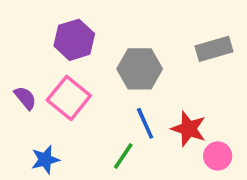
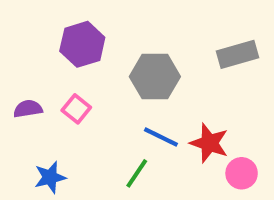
purple semicircle: (25, 98) -> (28, 109), turned -60
pink square: (69, 98) -> (76, 109), size x0.6
blue line: (145, 123) -> (161, 137), turned -40

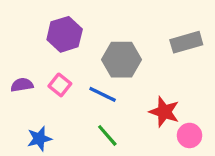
blue line: (161, 137) -> (103, 94), moved
green line: (137, 173) -> (107, 135), turned -75

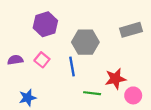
blue line: (103, 94) -> (72, 67), turned 54
red star: (164, 112) -> (115, 79), turned -30
green line: (107, 135) -> (92, 93), moved, turned -42

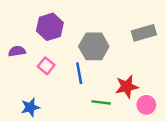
purple semicircle: (15, 60) -> (17, 51), moved

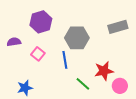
green line: (101, 102) -> (83, 84), turned 35

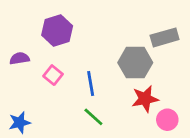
gray hexagon: (77, 38) -> (135, 63), moved
green line: (83, 84) -> (93, 117), moved
blue star: (25, 88) -> (20, 122), moved

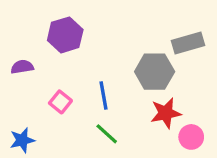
pink square: (53, 75) -> (60, 102), moved

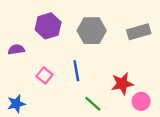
gray hexagon: (155, 72) -> (92, 31), moved
green line: (107, 134) -> (93, 104), moved

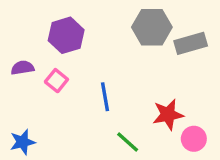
gray hexagon: (92, 31) -> (152, 27), moved
pink square: (44, 75) -> (56, 81), moved

